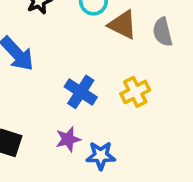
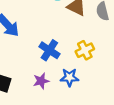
blue star: (101, 156) -> (69, 77), moved

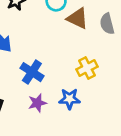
blue cross: (49, 50) -> (32, 72), moved

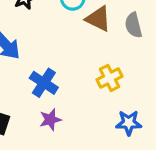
blue star: (70, 99) -> (129, 123), moved

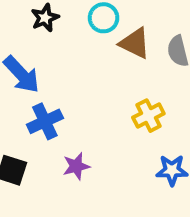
blue cross: (44, 83) -> (45, 121), moved, turned 32

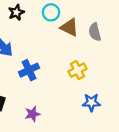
blue cross: (45, 121) -> (29, 70), moved
purple star: (76, 166) -> (32, 114), moved

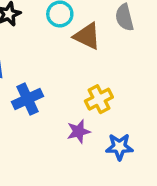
gray semicircle: (95, 32) -> (125, 17), moved
purple star: (32, 114) -> (79, 131), moved

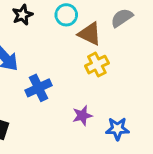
gray semicircle: (125, 17) -> (122, 18), turned 70
yellow cross: (99, 99) -> (97, 65), moved

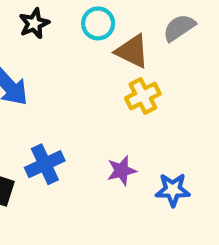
blue cross: (39, 88) -> (45, 164), moved

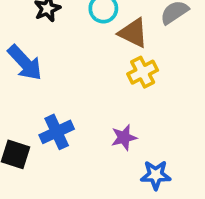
blue star: (173, 190) -> (156, 175), moved

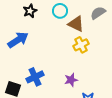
blue arrow: (25, 63) -> (18, 40), turned -80

